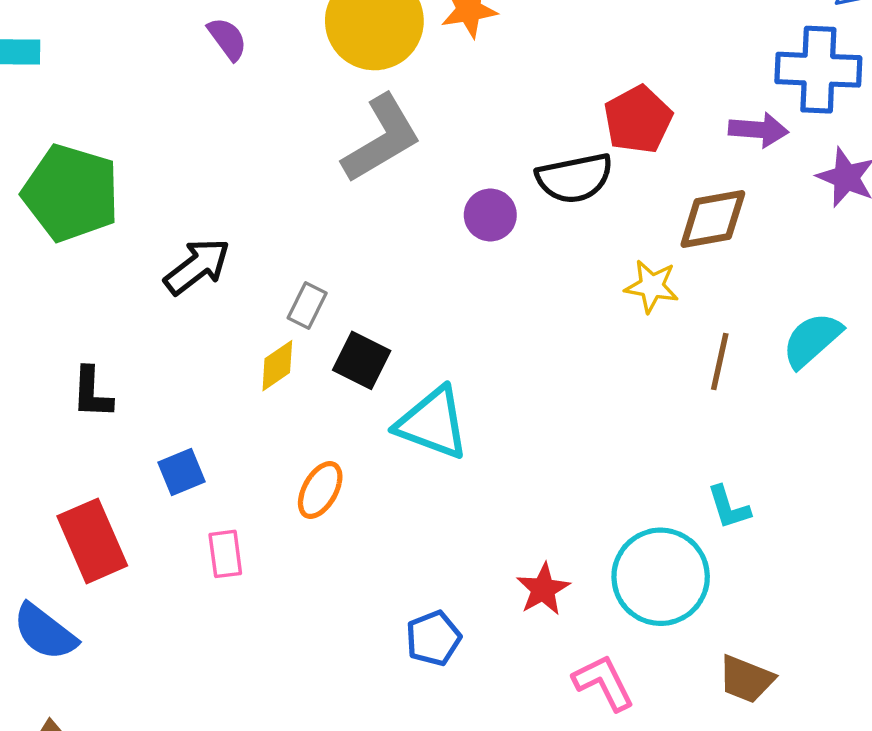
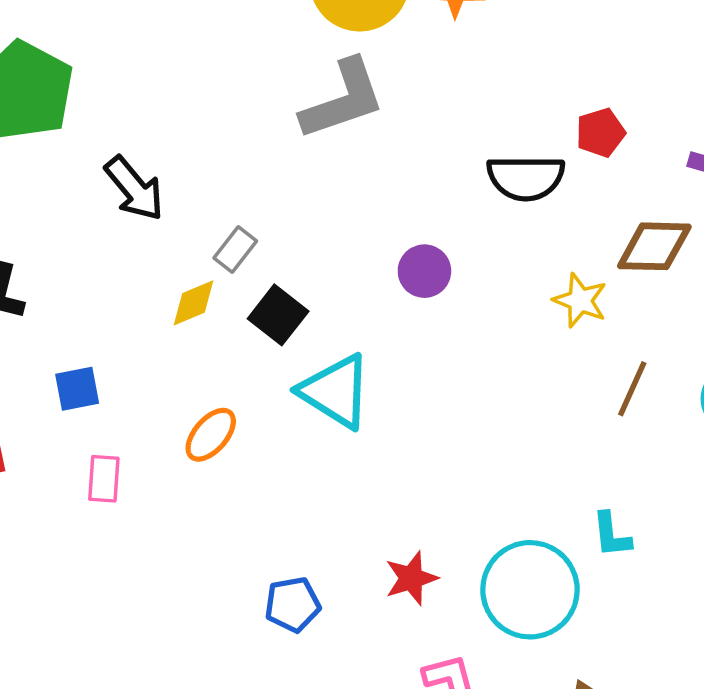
red pentagon: (638, 120) -> (600, 133), size x0.7
purple circle: (490, 215) -> (424, 271), moved
black arrow: (197, 266) -> (134, 188), turned 76

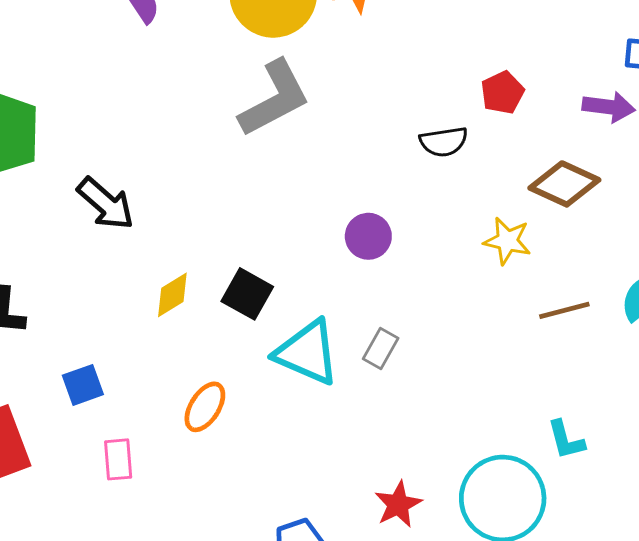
black semicircle: (526, 178) -> (444, 142), size x0.7
brown diamond: (654, 246) -> (564, 184), turned 32
gray rectangle: (235, 250) -> (381, 349), moved
brown line: (632, 389) -> (564, 310), turned 60

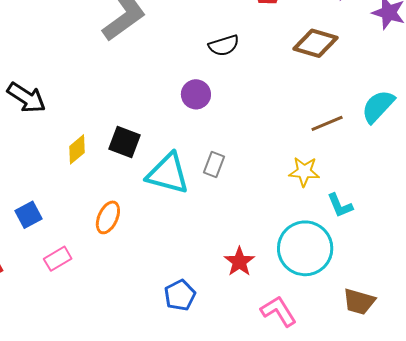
black semicircle: (444, 142) -> (224, 45), moved
yellow star: (507, 241) -> (304, 172), moved
pink rectangle: (118, 459) -> (58, 259), turned 72

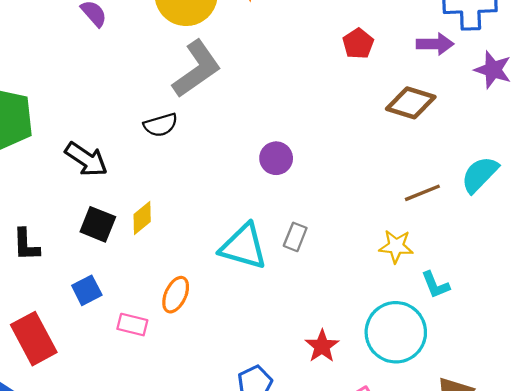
black semicircle: (224, 45) -> (161, 125), moved
black square: (124, 142) -> (98, 224), moved
pink rectangle: (58, 259) -> (132, 325), moved, turned 44

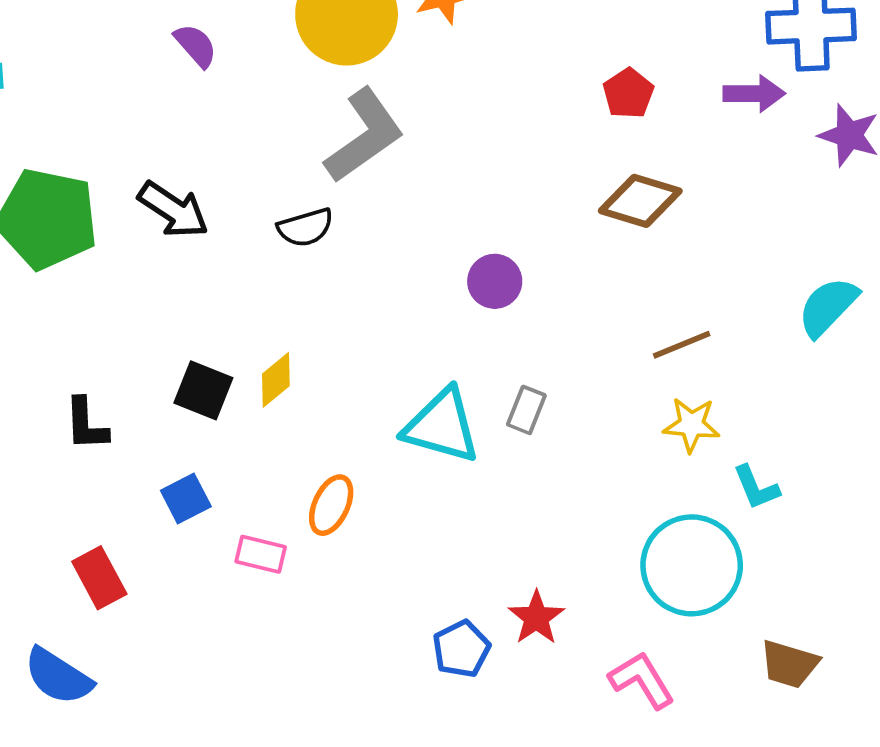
brown diamond: (411, 103) -> (640, 201), moved
black arrow: (86, 159) -> (173, 210), moved
brown line: (422, 193) -> (682, 345), moved
red rectangle: (34, 339) -> (99, 578), size x0.7
red star: (322, 346) -> (536, 618), moved

